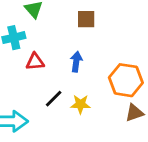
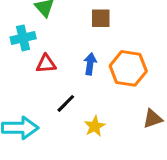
orange hexagon: (126, 80) -> (128, 68), moved
yellow star: (80, 104) -> (95, 126), moved, turned -30

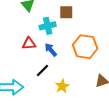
cyan cross: (23, 38) -> (48, 26), moved
blue arrow: (90, 64) -> (51, 50), moved, turned -48

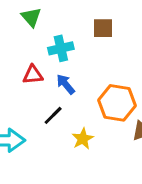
brown square: (66, 12) -> (103, 28), moved
orange hexagon: (85, 47) -> (117, 103), moved

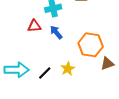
black line: (53, 115) -> (45, 73), moved

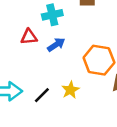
blue arrow: (56, 32) -> (56, 45), turned 96

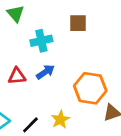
red triangle: (29, 37) -> (17, 76), moved

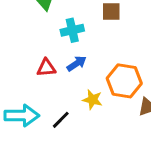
yellow star: (60, 119) -> (92, 100), moved, turned -30

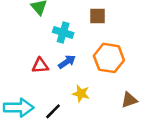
cyan cross: (72, 30) -> (63, 32), turned 30
orange hexagon: (124, 81) -> (109, 58), moved

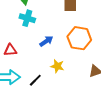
cyan cross: (63, 32) -> (27, 18), moved
red triangle: (40, 66) -> (10, 50), moved

